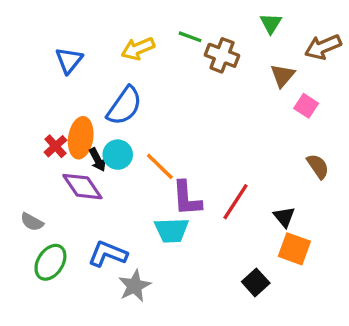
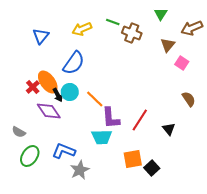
orange ellipse: (81, 138) -> (48, 82), turned -45
orange square: (294, 249) -> (133, 159), moved, turned -30

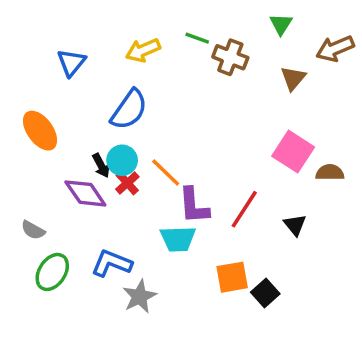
pink square: (182, 63) -> (293, 152), moved, size x1.6
orange ellipse: (48, 82) -> (40, 131), moved
red cross: (33, 87) -> (127, 183), moved
brown semicircle: (189, 99) -> (330, 172), turned -56

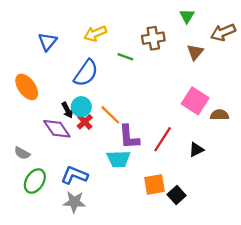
green line: (197, 38) -> (125, 57), moved
brown cross: (230, 57) -> (153, 38), turned -30
black triangle: (295, 225) -> (196, 150), turned 42
gray star: (140, 296) -> (74, 202), moved, turned 30

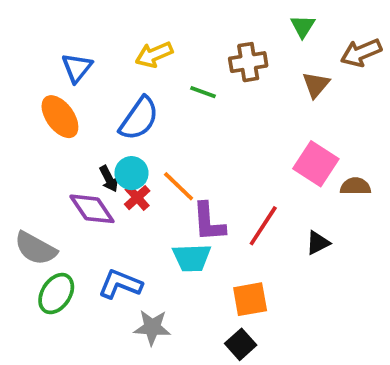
orange ellipse: (27, 87) -> (60, 117), moved
gray semicircle: (22, 153) -> (36, 248), size x1.6
black square: (177, 195) -> (241, 344), moved
gray star: (74, 202) -> (152, 327), moved

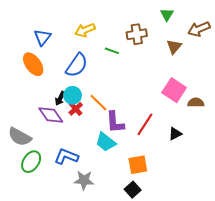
black arrow: (109, 179) -> (60, 98), turned 56
cyan trapezoid: (192, 258) -> (106, 142), turned 40

